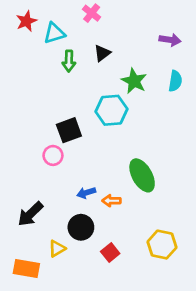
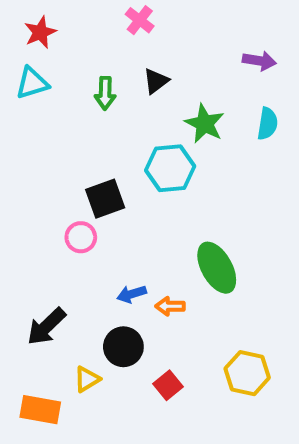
cyan triangle: (54, 33) -> (32, 83), moved

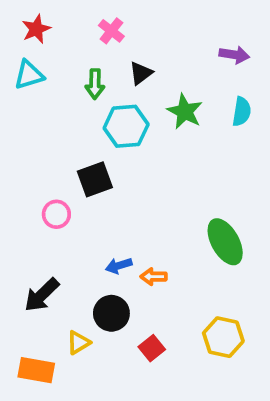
pink cross: (140, 20) -> (111, 31), moved
cyan hexagon: (170, 168) -> (126, 126), moved
pink circle: (81, 237) -> (56, 214), moved
green ellipse: (217, 268) -> (225, 242), moved

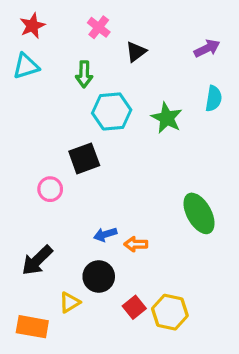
purple arrow: (234, 55) -> (207, 48), turned -35
black triangle: (141, 73) -> (136, 52), moved
green star: (185, 112) -> (167, 118), moved
yellow hexagon: (223, 337) -> (170, 312), moved

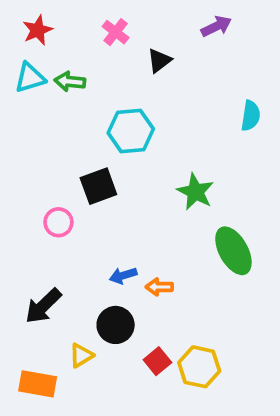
purple arrow: (207, 48) -> (216, 26), moved
green arrow: (84, 74) -> (70, 82), moved, turned 95
green star: (167, 118) -> (195, 192), moved

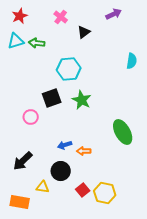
green star: (195, 192) -> (82, 100), moved
yellow triangle: (81, 355) -> (43, 187), turned 40

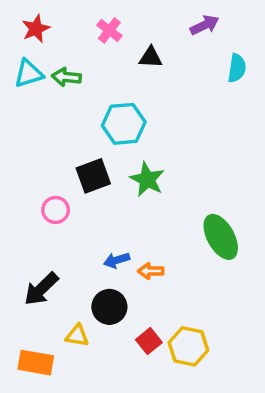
black triangle: (84, 32) -> (151, 57), turned 40
cyan semicircle: (132, 61) -> (237, 68), moved

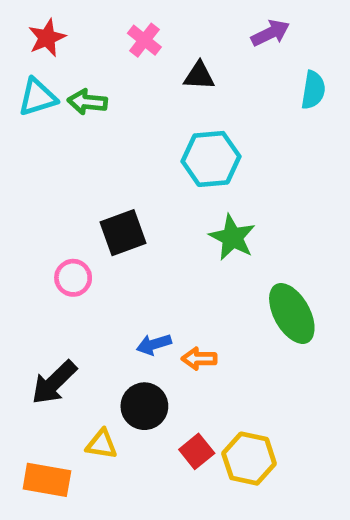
cyan hexagon: (124, 124) -> (211, 159), moved
green star: (147, 179) -> (232, 237), moved

